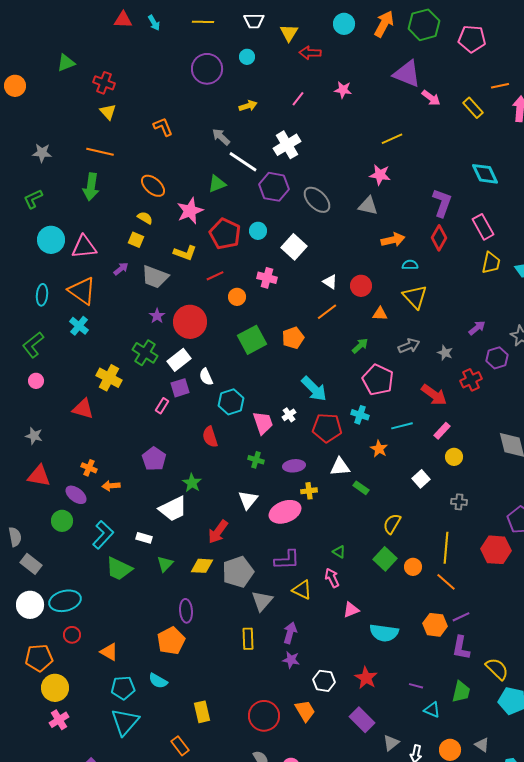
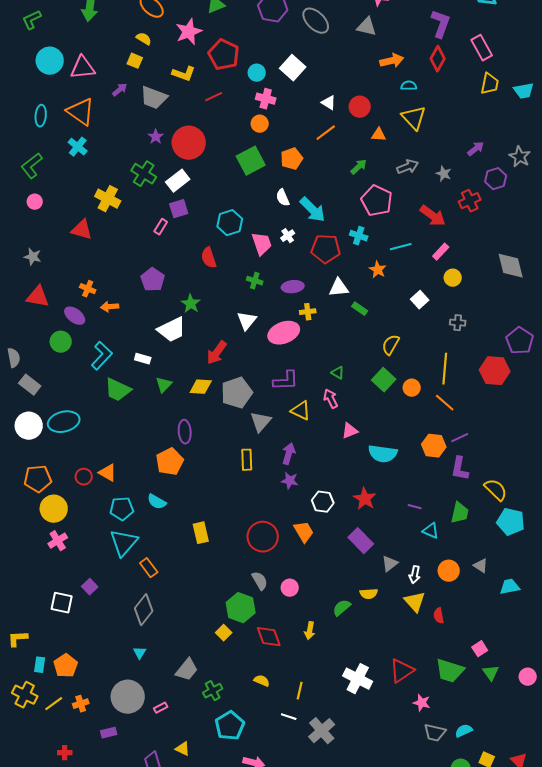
cyan circle: (258, 231) -> (257, 73), moved
orange circle: (237, 297) -> (260, 124), moved
white semicircle: (206, 377) -> (283, 198), moved
red circle: (72, 635) -> (84, 477), moved
orange rectangle: (180, 746) -> (149, 568), moved

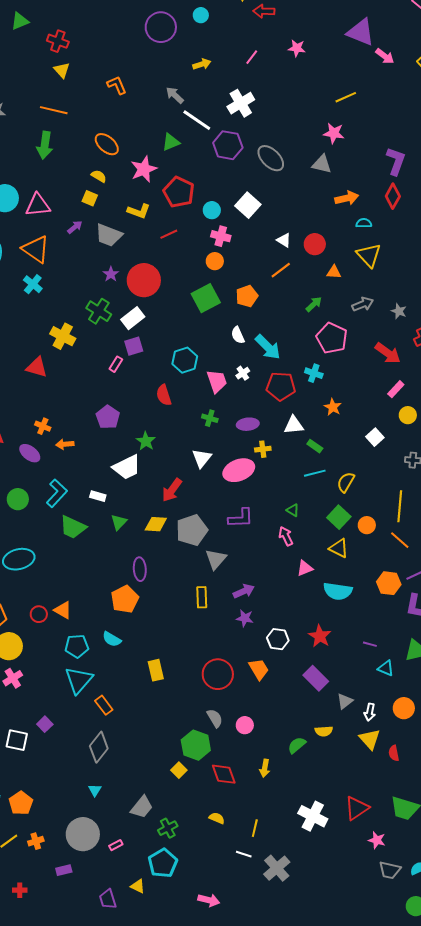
cyan line: (401, 247) -> (315, 473), moved
green circle: (61, 342) -> (18, 499), moved
yellow triangle: (301, 411) -> (339, 548), moved
purple arrow: (289, 454) -> (244, 591), turned 50
cyan pentagon: (230, 726) -> (163, 863), moved

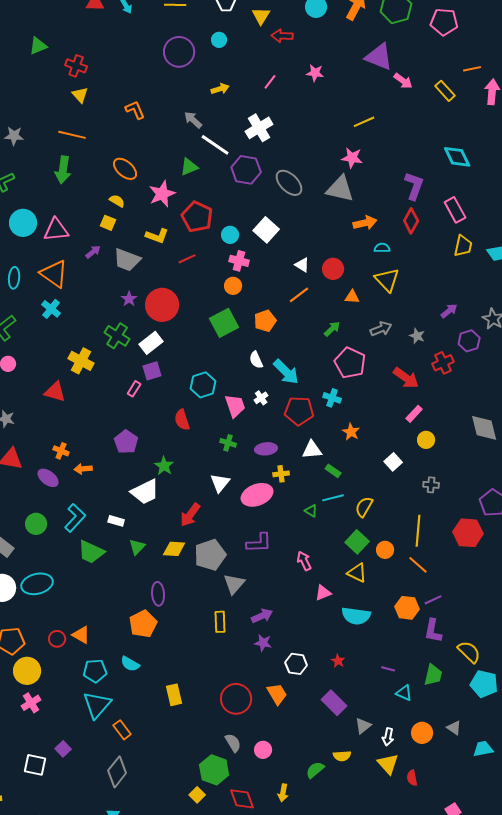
gray triangle: (322, 164) -> (340, 189), size x1.4
green triangle: (293, 510) -> (311, 511), moved
red star: (320, 636) -> (338, 661), size x0.6

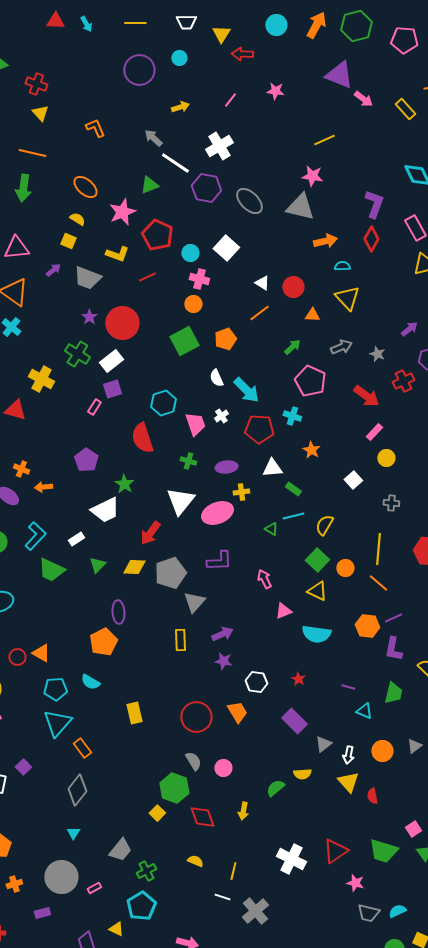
red semicircle: (182, 420) -> (142, 438), size x1.4
white triangle: (220, 483) -> (180, 501), size x1.4
white rectangle: (116, 521) -> (76, 539), turned -49
gray triangle: (454, 728) -> (414, 746), turned 49

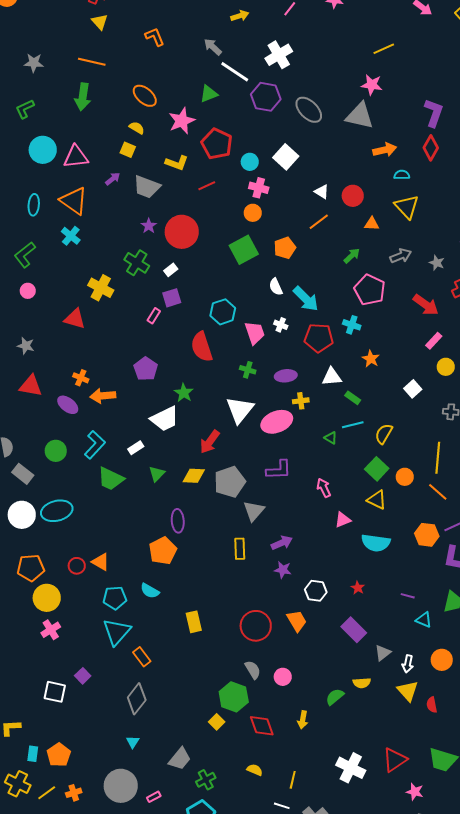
white rectangle: (111, 361) -> (171, 270), size x0.6
white cross: (221, 416) -> (281, 325), turned -32
orange arrow: (43, 487) -> (103, 396), size x1.4

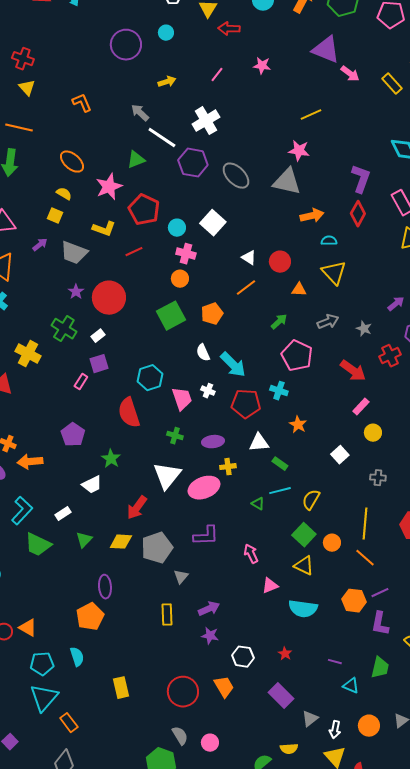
white trapezoid: (165, 419) -> (92, 485), size x0.7
gray triangle: (254, 511) -> (181, 577), size x0.7
cyan semicircle: (150, 591) -> (77, 657), turned -138

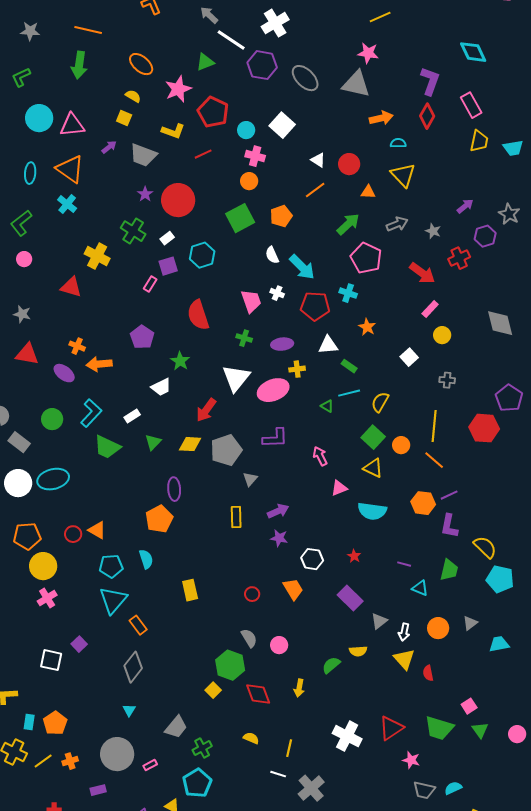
green arrow: (279, 322) -> (348, 224), size x1.4
cyan hexagon: (150, 378) -> (202, 255), moved
red circle: (183, 692) -> (252, 594), size x0.5

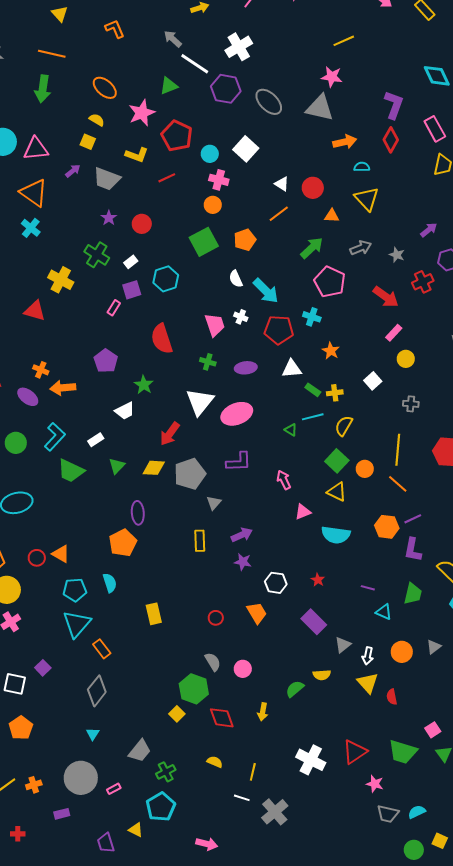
red circle: (178, 200) -> (142, 224), size x0.6
yellow cross: (297, 369) -> (335, 393), moved
orange pentagon: (55, 723) -> (21, 728), moved

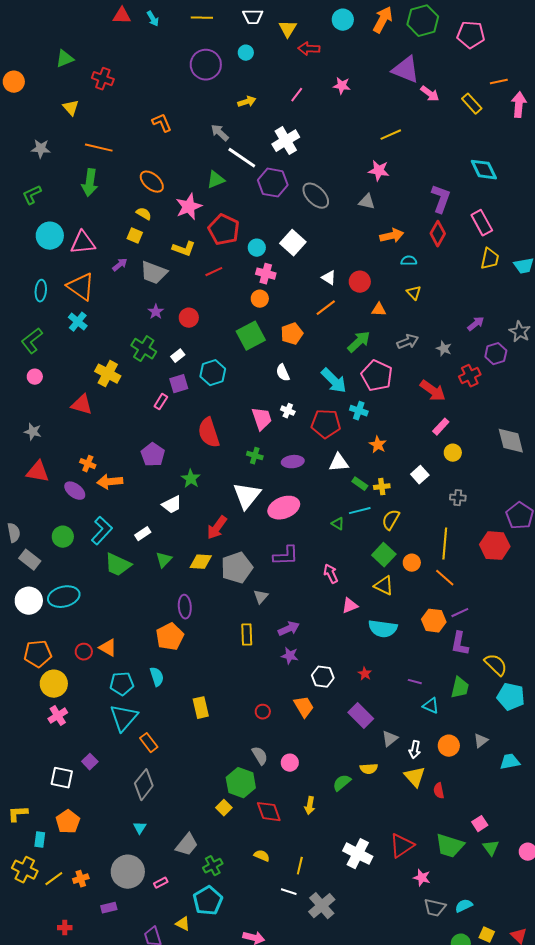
yellow triangle: (60, 14) -> (71, 108), moved
gray triangle: (320, 108) -> (367, 202), size x0.6
yellow triangle: (367, 199) -> (414, 293), size x0.6
cyan arrow: (266, 291) -> (334, 381), moved

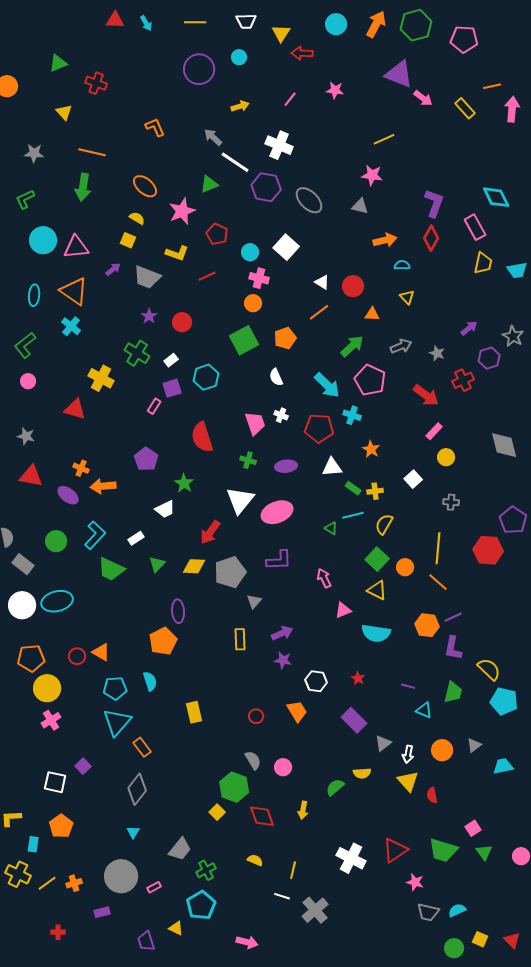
white cross: (286, 141) -> (279, 145), turned -36
cyan diamond: (484, 170) -> (496, 197), moved
red pentagon: (224, 230) -> (217, 234), size x0.7

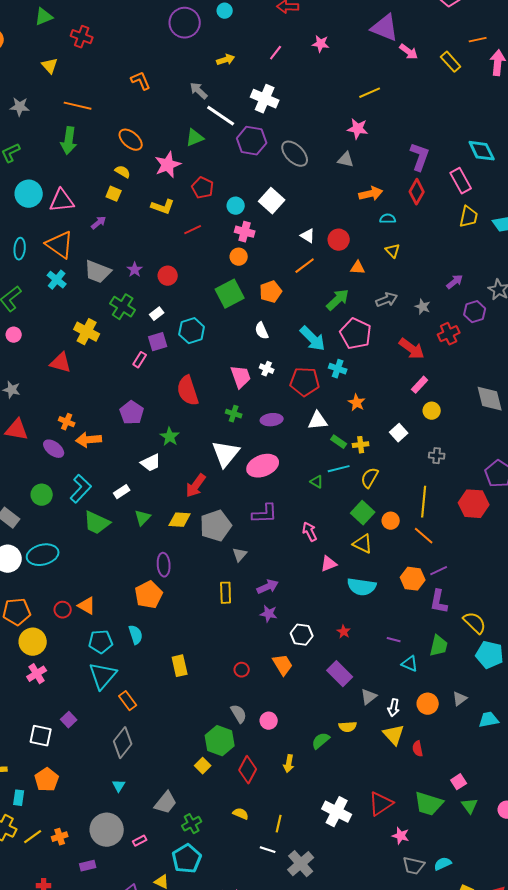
gray trapezoid: (147, 277) -> (98, 272), moved
red diamond: (262, 816) -> (248, 770), turned 48

